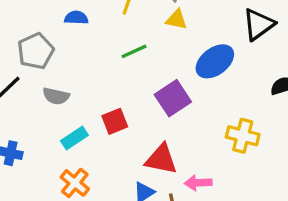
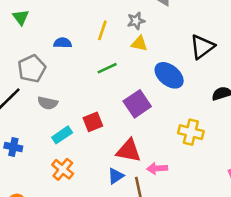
blue ellipse: (215, 61) -> (169, 75), turned 76

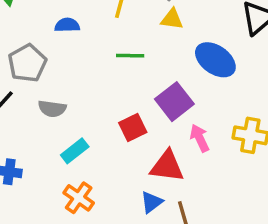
green line: (107, 68) -> (130, 56), turned 30
red square: (93, 122) -> (133, 128), moved
pink arrow: (157, 168) -> (200, 138), moved, turned 72

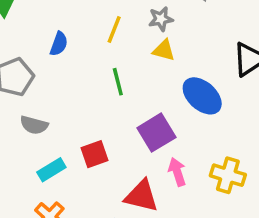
blue semicircle: (67, 25) -> (59, 44), turned 105
green line: (130, 56) -> (118, 82), turned 68
red square: (133, 128) -> (94, 154), moved

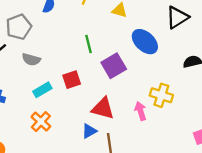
green line: (118, 82) -> (88, 44), moved
pink arrow: (177, 172) -> (141, 111), moved

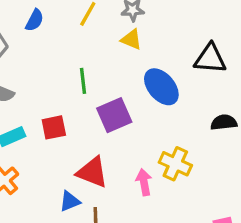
black triangle: (177, 17) -> (210, 59), turned 30

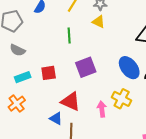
green line: (83, 81) -> (69, 36), moved
blue ellipse: (161, 87) -> (129, 68), moved
blue triangle: (70, 201) -> (56, 118), turned 48

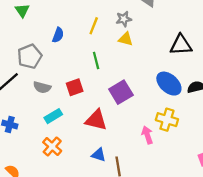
red square: (49, 73) -> (75, 87), moved
red triangle: (71, 101) -> (96, 120), moved

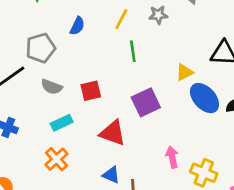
yellow triangle: (126, 39) -> (184, 72), moved, turned -48
green line: (96, 61) -> (133, 51), moved
yellow cross: (167, 120) -> (204, 173), moved

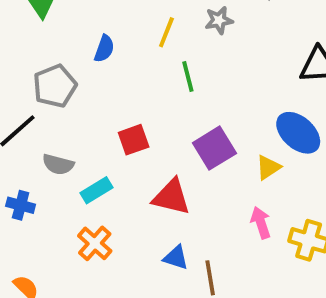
yellow triangle: (184, 72) -> (268, 167), moved
gray semicircle: (52, 87) -> (58, 164), moved

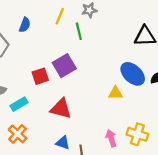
green line: (188, 77) -> (79, 31), moved
purple square: (214, 148) -> (64, 66), moved
yellow triangle: (268, 167) -> (116, 93), turned 32
pink arrow: (261, 223) -> (111, 138), moved

